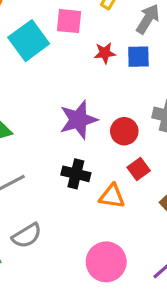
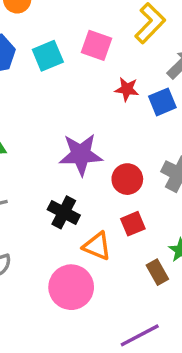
cyan square: (29, 41) -> (48, 56), size x0.7
blue square: (138, 57) -> (162, 102), turned -35
pink circle: (106, 262) -> (71, 287), moved

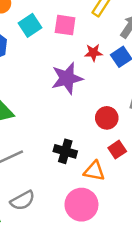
cyan square: (48, 56) -> (30, 25), moved
purple star: (81, 154) -> (67, 78), moved

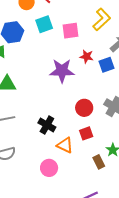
pink square: (65, 25) -> (71, 31), turned -30
pink circle: (81, 205) -> (49, 168), size x0.7

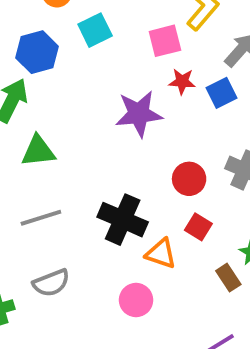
pink square: (71, 31) -> (165, 41), moved
black cross: (47, 125) -> (123, 220), size x1.4
red square: (86, 133) -> (198, 227), turned -32

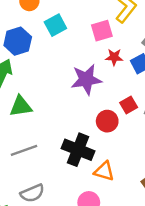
red circle: (189, 179) -> (107, 121), moved
red square: (198, 227) -> (129, 105), moved, turned 30

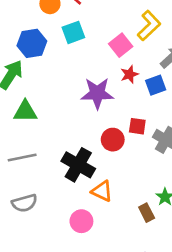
pink square: (102, 31) -> (121, 45), turned -30
red star: (114, 57) -> (129, 74), turned -30
red square: (129, 105) -> (137, 126), turned 30

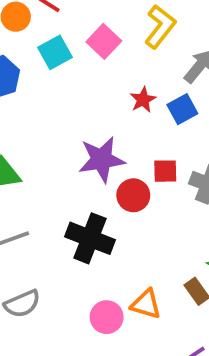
pink square: (121, 45) -> (104, 41), moved
purple star: (97, 93) -> (102, 160), moved
orange triangle: (102, 191) -> (146, 304), moved

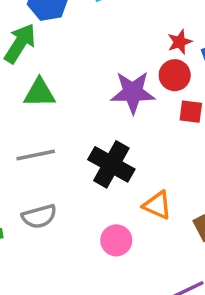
red circle: (133, 195) -> (175, 75), moved
orange triangle: (146, 304) -> (157, 205), moved

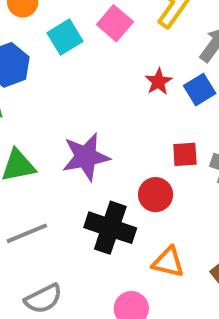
red circle: (175, 75) -> (156, 195), moved
purple star: (133, 92) -> (86, 157), moved

